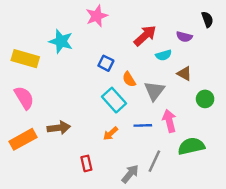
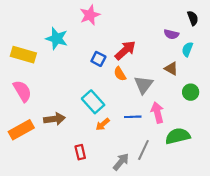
red arrow: (145, 36) -> (125, 50), moved
cyan semicircle: (164, 55) -> (187, 49), moved, turned 128
cyan rectangle: (114, 100) -> (93, 102), moved

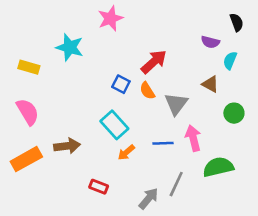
yellow rectangle: (23, 55) -> (29, 67), size x0.7
blue square: (98, 59) -> (121, 84), moved
red rectangle: (80, 152) -> (99, 187), turned -56

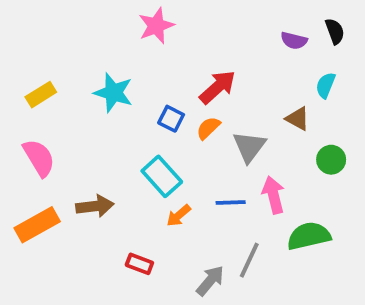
purple semicircle: (210, 42) -> (294, 41), moved
cyan star: (70, 47) -> (113, 93), moved
yellow rectangle: (29, 67) -> (41, 95), turned -48
orange semicircle: (147, 91) -> (208, 128), turned 78

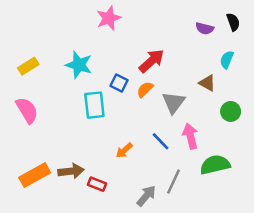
cyan rectangle: (162, 176) -> (94, 105), moved, turned 36
blue line: (231, 202) -> (161, 141), turned 48
brown arrow: (95, 206) -> (71, 171), moved
orange rectangle: (37, 225) -> (35, 175), moved

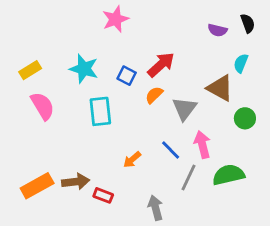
blue square: (119, 83) -> (127, 76), moved
brown triangle: (207, 83) -> (220, 88), size x1.5
pink semicircle: (27, 110) -> (43, 106), moved
gray line: (174, 182) -> (189, 178), moved
gray arrow: (146, 196) -> (155, 208), turned -55

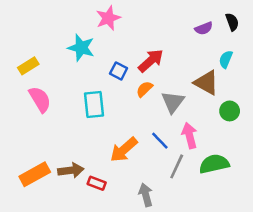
purple semicircle: (217, 30) -> (204, 28), turned -36
cyan star: (84, 69) -> (81, 48), moved
orange arrow: (132, 160) -> (124, 150), size x1.6

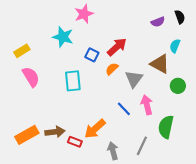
orange arrow: (124, 150) -> (95, 129), moved
green semicircle: (214, 164) -> (166, 127), turned -65
gray line: (177, 166) -> (142, 146), moved

